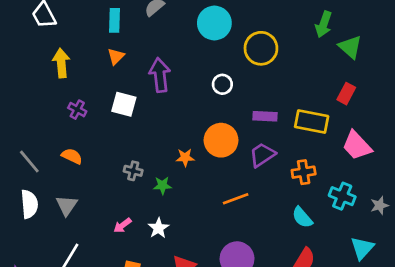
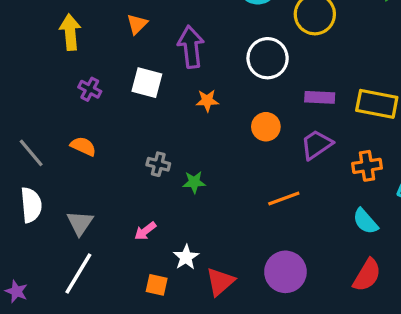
white circle: (222, 84) -> (268, 58), size x1.6
orange circle: (221, 140) -> (266, 127), size x0.7
orange star: (185, 157) -> (207, 101), moved
gray triangle: (67, 205) -> (80, 223), moved
white star: (158, 228) -> (186, 257), moved

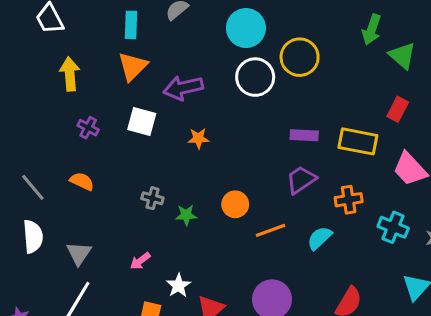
orange triangle: (137, 24) -> (133, 66), size x1.5
purple arrow: (191, 47) -> (183, 88), turned -96
white circle: (268, 58) -> (255, 77), moved
orange circle: (266, 127) -> (235, 204), moved
cyan semicircle: (365, 221) -> (320, 238), moved, turned 88

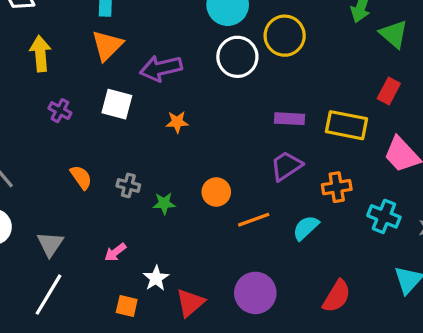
orange semicircle: (82, 181) -> (81, 177), moved, turned 30

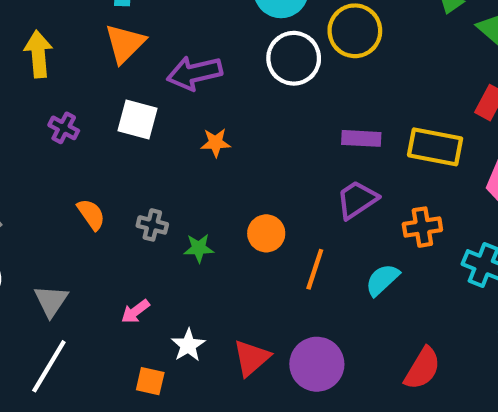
orange line: (254, 220) -> (315, 269), turned -52
red triangle: (190, 303) -> (251, 358), moved

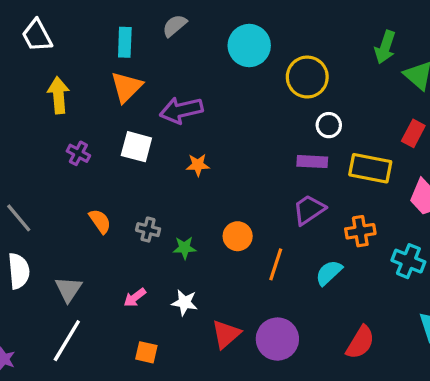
white circle: (294, 58) -> (329, 125), moved, size x0.6
white star: (188, 345) -> (185, 303), moved, turned -30

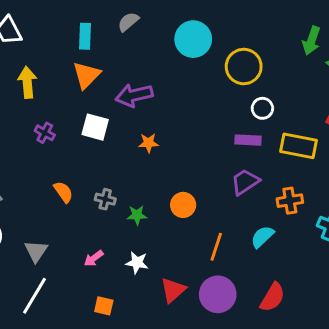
orange line: (276, 264) -> (216, 247), moved
red semicircle: (360, 342) -> (273, 297), moved

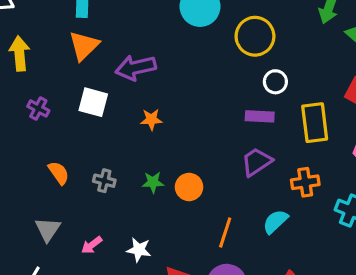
yellow rectangle: (298, 146) -> (315, 123), turned 72
green star: (137, 215) -> (153, 182), moved
gray triangle: (36, 251) -> (48, 229), moved

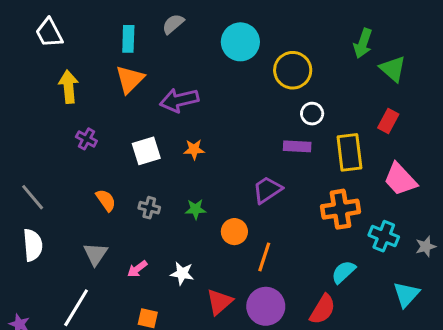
white square: (93, 102) -> (146, 151), moved, turned -32
purple trapezoid: (257, 162) -> (267, 190), moved
orange cross: (305, 182) -> (340, 209), size x1.4
orange circle: (189, 187) -> (234, 232), moved
cyan semicircle: (275, 222) -> (343, 272), moved

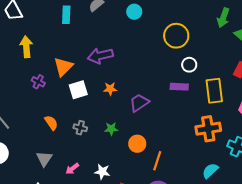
cyan circle: (240, 42) -> (134, 12), moved, size x0.6
orange triangle: (130, 79) -> (63, 67), moved
purple trapezoid: (267, 190) -> (139, 103), moved

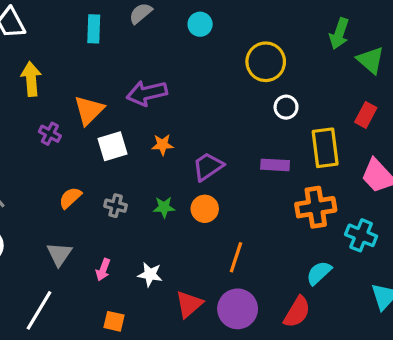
purple rectangle: (179, 87) -> (275, 165), moved
orange semicircle: (51, 123) -> (70, 198), turned -98
orange circle: (137, 144) -> (205, 209), moved
pink arrow: (72, 169) -> (103, 270), turned -32

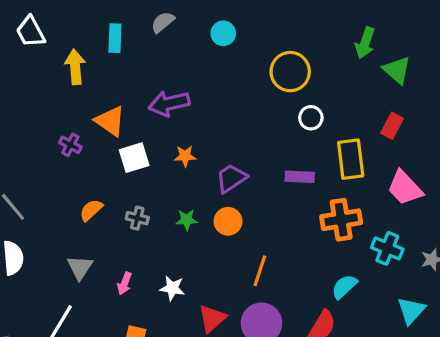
yellow arrow: (31, 79) -> (75, 67), moved
orange triangle: (89, 110) -> (110, 121), turned -40

